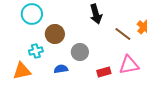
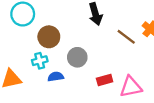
cyan cross: (36, 51) -> (40, 61), moved
pink triangle: (129, 65) -> (131, 87), moved

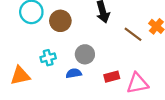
brown circle: (49, 37) -> (60, 21), moved
blue semicircle: (56, 77) -> (74, 73), moved

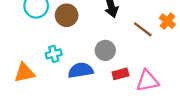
gray circle: (85, 54) -> (105, 50), moved
blue semicircle: (74, 73) -> (81, 70), size x1.5

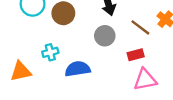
gray circle: (105, 50) -> (105, 36), moved
red rectangle: (120, 74) -> (136, 55), moved

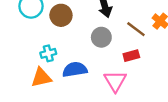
orange triangle: (21, 71) -> (41, 78), moved
pink triangle: (145, 80) -> (115, 81), moved, turned -50

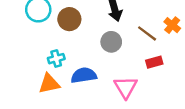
red rectangle: (131, 56) -> (154, 62), moved

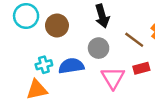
blue semicircle: (84, 75) -> (71, 66), moved
pink triangle: (126, 87) -> (113, 78), moved

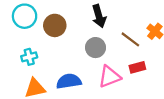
cyan cross: (44, 65) -> (29, 57), moved
blue semicircle: (71, 66) -> (69, 81), moved
pink triangle: (113, 78) -> (109, 77), turned 40

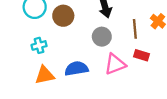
brown line: (130, 39) -> (135, 29), turned 48
red rectangle: (137, 67) -> (141, 55), turned 32

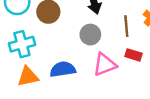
cyan cross: (39, 45) -> (22, 44), size x1.5

